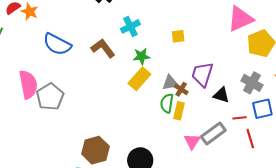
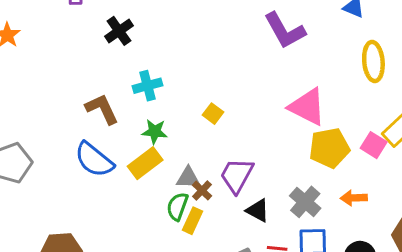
pink triangle: (240, 19) -> (307, 107), turned 40
yellow square: (178, 36) -> (213, 114), turned 32
blue semicircle: (57, 44) -> (94, 160), moved

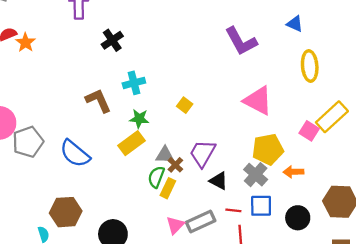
yellow pentagon: (329, 148) -> (268, 149), moved
blue semicircle: (94, 160) -> (75, 153), moved

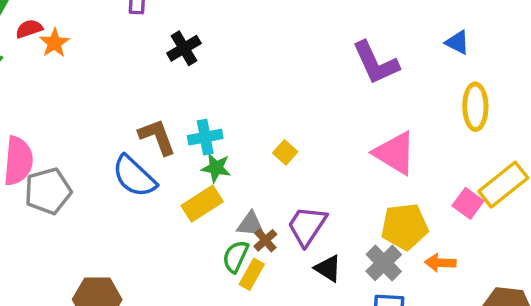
cyan cross: (134, 83) -> (205, 137), moved
blue semicircle: (75, 153) -> (134, 176), moved

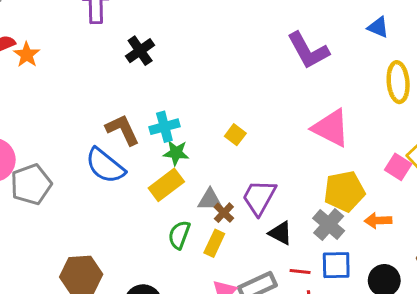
green semicircle: (236, 256) -> (179, 235), moved

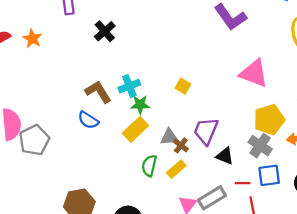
orange star: (27, 55) -> (32, 39), moved
blue semicircle: (105, 166) -> (88, 120), size x0.7
yellow rectangle: (214, 243) -> (176, 169), turned 30

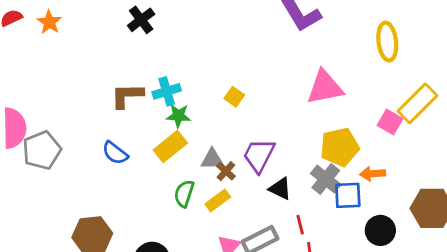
pink triangle: (254, 73) -> (325, 87), turned -36
brown L-shape: (98, 92) -> (127, 96), turned -64
blue semicircle: (88, 120) -> (115, 153), moved
blue square: (269, 175) -> (348, 195), moved
red line: (243, 183) -> (300, 225), turned 72

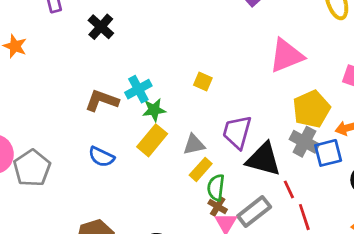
brown L-shape: (127, 96) -> (102, 101), turned 32
brown cross: (226, 171) -> (218, 206), moved
black triangle: (280, 189) -> (263, 159), size x1.6
green semicircle: (184, 194) -> (216, 188), moved
yellow rectangle: (218, 200) -> (201, 169), moved

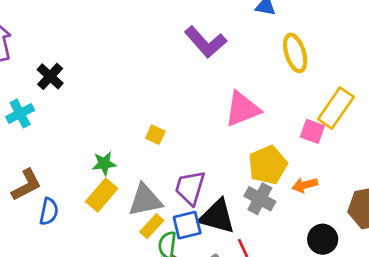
cyan cross: (138, 89) -> (20, 113), moved
brown L-shape: (102, 101) -> (26, 185), moved, turned 132
gray triangle: (194, 145) -> (145, 200), size x1.5
blue square: (328, 153) -> (187, 225), moved
blue semicircle: (101, 157) -> (49, 211), turned -105

